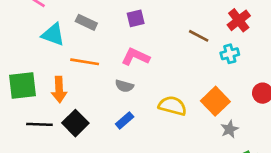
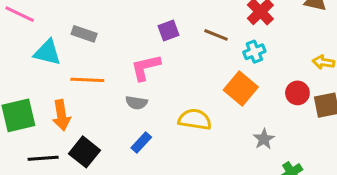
purple square: (136, 18) -> (168, 31), moved
pink L-shape: (135, 57) -> (146, 67), turned -32
orange square: (215, 101) -> (241, 89), moved

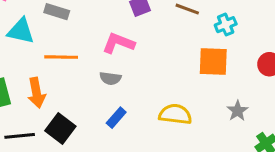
pink L-shape: (146, 67) -> (118, 43), turned 36
orange square: (241, 89) -> (213, 61), turned -36
yellow semicircle: (195, 119) -> (175, 114), moved

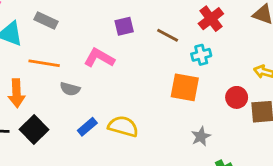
gray semicircle: (110, 78) -> (70, 89), moved
yellow semicircle: (175, 114) -> (123, 126), moved

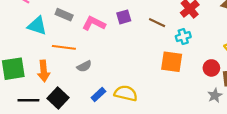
pink L-shape: (99, 58) -> (94, 23), moved
gray semicircle: (70, 89) -> (84, 66), turned -40
gray star: (201, 136) -> (215, 95), moved

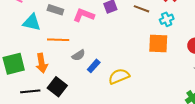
yellow semicircle: (126, 93) -> (119, 76), turned -30
blue rectangle: (98, 95) -> (94, 66), moved

